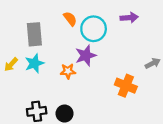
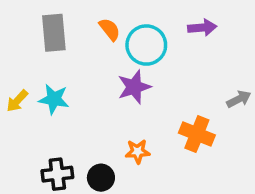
gray rectangle: (34, 34) -> (54, 33), moved
cyan star: (34, 63) -> (54, 99), turned 30
orange star: (68, 71) -> (138, 151), moved

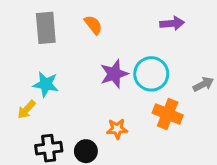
cyan circle: (146, 45) -> (151, 74), moved
yellow arrow: (17, 101) -> (26, 110), moved

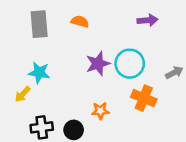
orange semicircle: (93, 25) -> (80, 22), turned -36

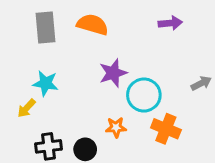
orange semicircle: (80, 22) -> (92, 25), size x1.5
cyan circle: (130, 64) -> (144, 95), moved
orange cross: (144, 98) -> (166, 129), moved

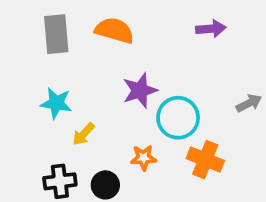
yellow arrow: (26, 108) -> (84, 134), moved

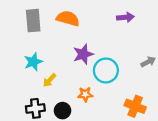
cyan star: (56, 103) -> (33, 62), turned -30
orange cross: (205, 160) -> (135, 106), moved

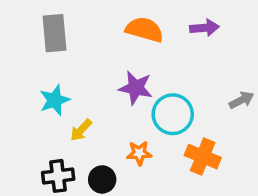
orange semicircle: (68, 18) -> (144, 30), moved
purple star: (83, 54) -> (136, 88), turned 30
orange cross: (135, 106) -> (203, 157), moved

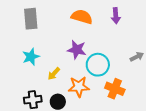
purple arrow: (204, 28) -> (116, 16), turned 91
yellow arrow: (81, 130) -> (54, 74), moved
orange star: (139, 153) -> (79, 87), size x1.5

